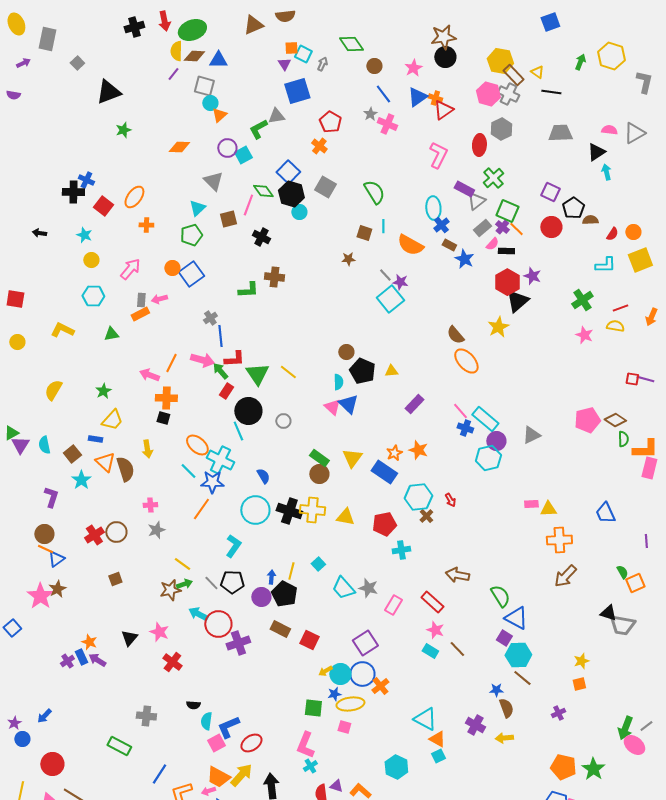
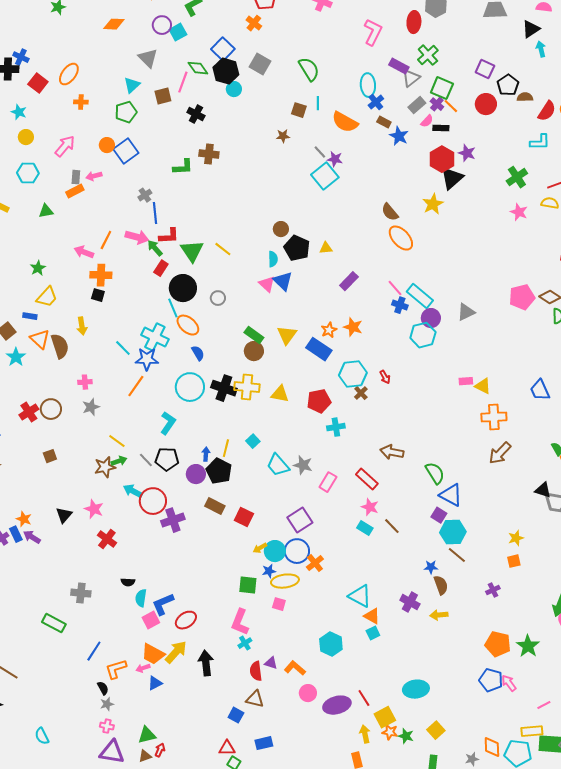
red semicircle: (612, 234) -> (547, 111), size x1.5
orange ellipse: (197, 445) -> (188, 325), moved
yellow triangle: (548, 509) -> (483, 386), turned 30

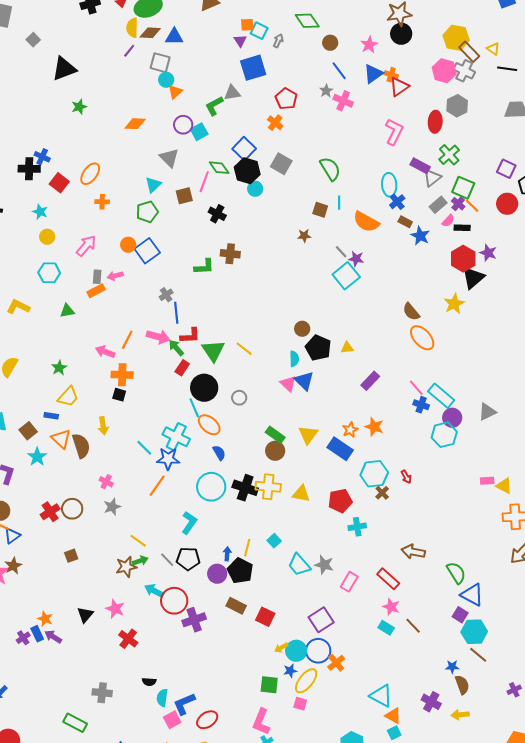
pink cross: (85, 382) -> (106, 482), turned 32
yellow ellipse: (285, 581) -> (306, 681), turned -44

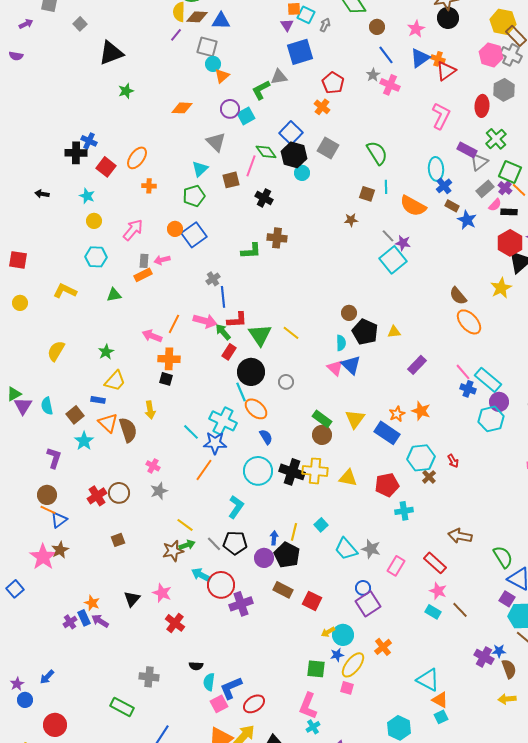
blue circle: (318, 651) -> (363, 588), moved, size x0.6
purple cross: (431, 702) -> (484, 657), moved

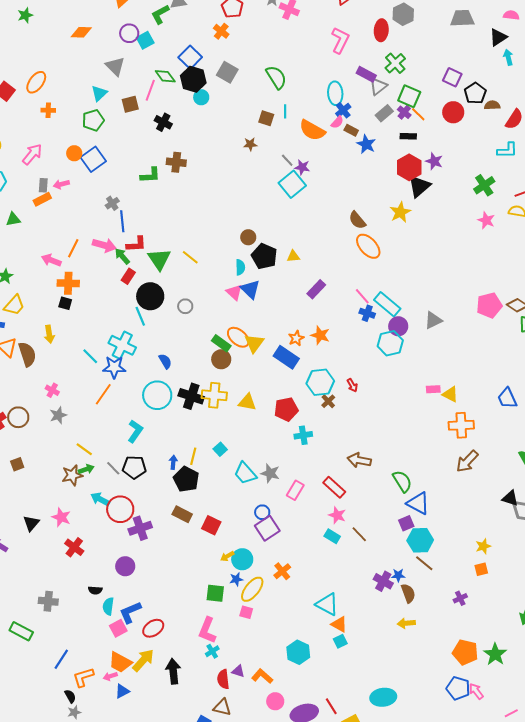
pink semicircle: (495, 205) -> (337, 122), moved
orange ellipse: (256, 409) -> (238, 337), moved
purple circle: (264, 558) -> (125, 566), moved
purple square: (507, 599) -> (406, 523), turned 35

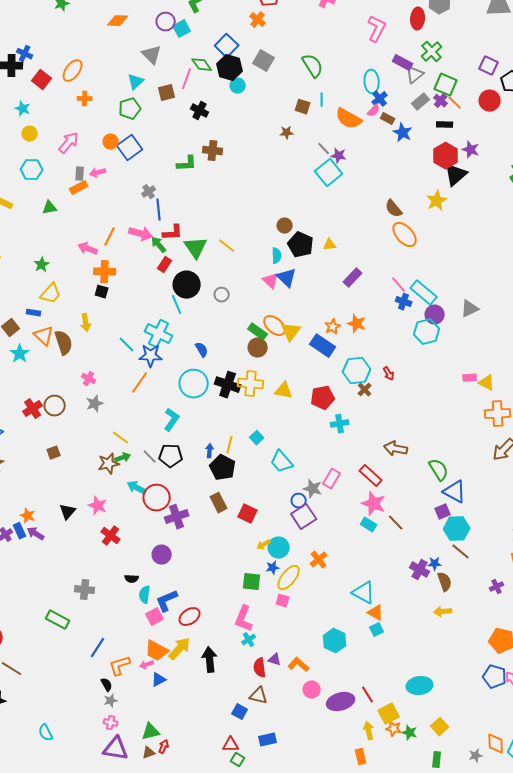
gray star: (270, 473) -> (313, 489), moved
brown rectangle: (182, 514) -> (219, 503), turned 36
pink star: (337, 515) -> (374, 504), size x1.4

